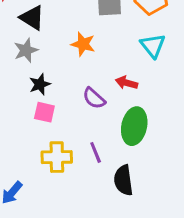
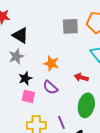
orange star: (83, 44) -> (51, 63), moved
purple semicircle: (94, 98) -> (50, 87), moved

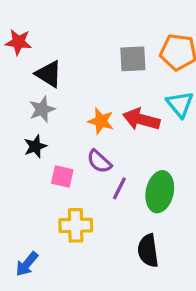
red arrow: (81, 77) -> (141, 119), moved, size x1.5
black star: (25, 78) -> (35, 146), moved
purple line: (61, 122) -> (119, 188), moved, turned 48

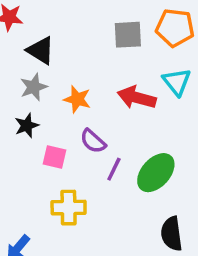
orange star: (101, 121) -> (77, 99), moved
green ellipse: (160, 192) -> (156, 173), turned 30
black semicircle: (148, 251) -> (172, 234), moved

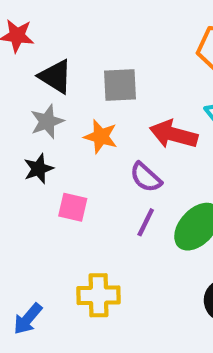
gray square: (128, 35) -> (120, 85), moved
purple semicircle: (93, 141) -> (146, 177), moved
yellow cross: (69, 208) -> (99, 295), moved

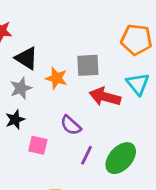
gray square: (120, 85) -> (88, 65), moved
orange star: (101, 137) -> (56, 78), moved
purple semicircle: (146, 177) -> (71, 125), moved

